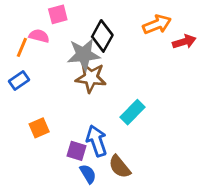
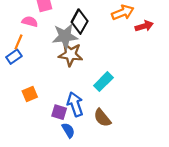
orange line: (22, 47) -> (18, 42), moved
brown semicircle: (120, 167) -> (102, 118), moved

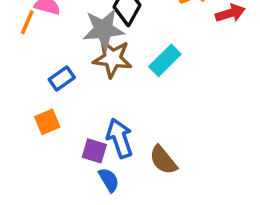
orange line: (18, 42) -> (27, 22), moved
blue rectangle: (14, 57) -> (62, 78), moved
cyan rectangle: (103, 82) -> (165, 60), moved

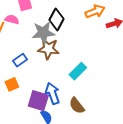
cyan rectangle: (165, 60) -> (78, 71), moved
purple square: (94, 151) -> (38, 101), size x1.5

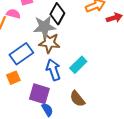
blue rectangle: (20, 60) -> (21, 54), size x1.6
blue arrow: (52, 93) -> (53, 70), moved

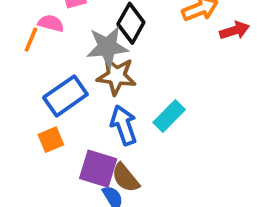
brown semicircle: (77, 99) -> (125, 178), moved

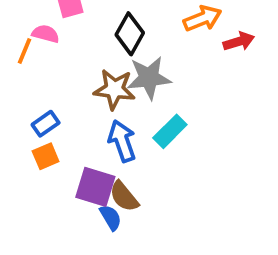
gray star: (107, 47) -> (149, 78), moved
blue rectangle: (65, 96) -> (46, 124), moved, size x0.6

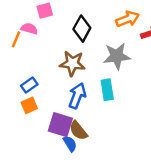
gray star: (149, 78) -> (117, 56), moved
cyan rectangle: (170, 131) -> (107, 90), turned -54
blue arrow: (122, 141) -> (77, 96), turned 40

